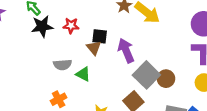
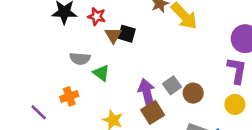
brown triangle: (94, 48) -> (113, 35), moved
purple arrow: (126, 50) -> (147, 93), moved
gray square: (146, 75) -> (172, 85), size x0.6

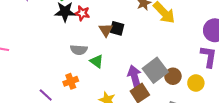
red star: (97, 16) -> (82, 13), moved
gray square: (172, 85) -> (155, 70), size x1.6
yellow circle: (235, 104) -> (196, 83), moved

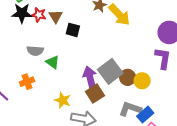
brown triangle: (106, 30) -> (56, 16), moved
yellow circle: (196, 83) -> (142, 81), moved

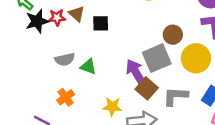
gray square: (110, 71) -> (157, 58), turned 30
brown circle: (128, 77) -> (173, 35), moved
yellow circle: (142, 81) -> (196, 58), size x1.5
gray L-shape: (130, 109) -> (175, 96), moved

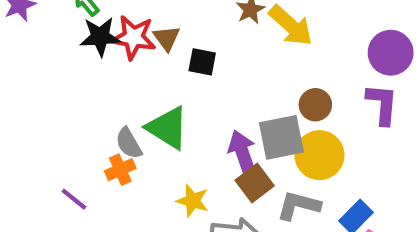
red star: (57, 17) -> (133, 37), size x1.5
yellow circle: (196, 58) -> (319, 155), moved
gray semicircle: (65, 59) -> (129, 143), moved, turned 60
green triangle: (88, 67) -> (168, 128), size x1.6

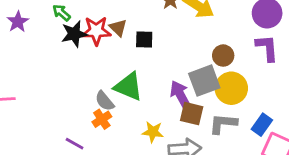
brown square: (255, 183) -> (192, 114), turned -30

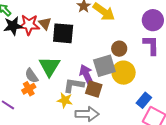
black square: (144, 40) -> (63, 33), size x1.6
green triangle: (128, 87) -> (49, 66), turned 35
gray L-shape: (223, 124) -> (74, 85), moved

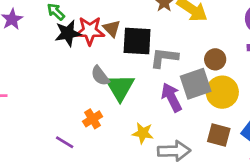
gray semicircle: (32, 76) -> (100, 76), moved
gray L-shape: (74, 85) -> (164, 58), moved
brown square: (94, 89) -> (219, 135), moved

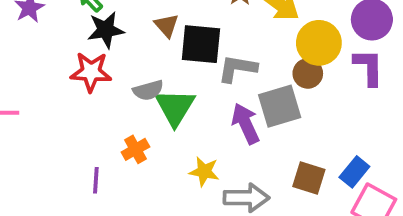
red star: (90, 31) -> (91, 72), moved
gray semicircle: (100, 76) -> (148, 90), turned -70
yellow circle: (222, 92) -> (319, 43), moved
purple line: (65, 142) -> (96, 180), turned 60

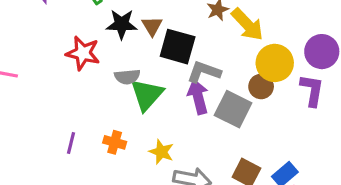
black star: (106, 30) -> (122, 24), moved
gray square: (280, 106) -> (233, 109), turned 33
purple arrow: (246, 124) -> (198, 97), moved
orange cross: (135, 149) -> (115, 142), moved, turned 35

